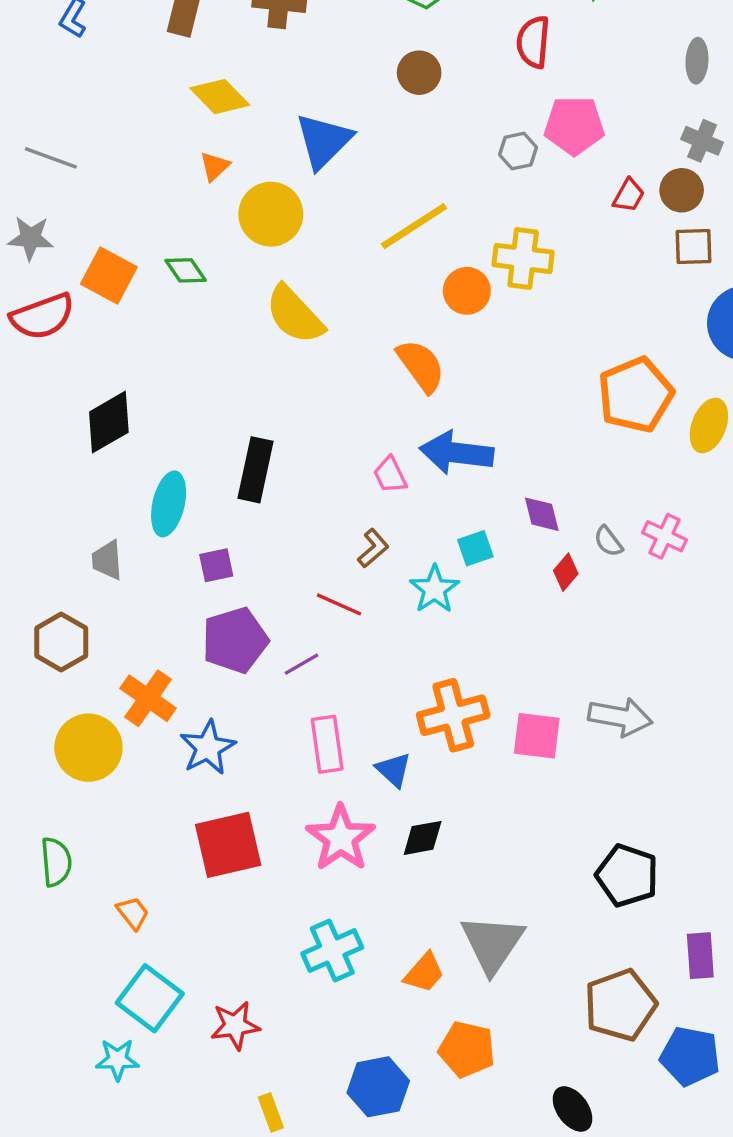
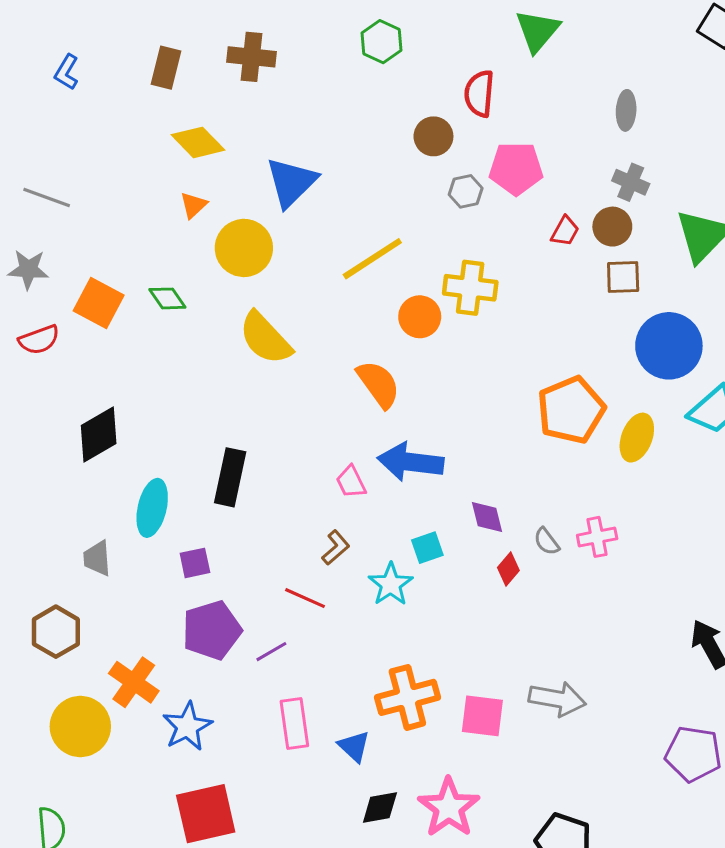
brown circle: (419, 73) -> (433, 136), moved
red semicircle: (42, 316) -> (39, 340), size x0.7
pink cross: (665, 536) -> (597, 537), turned -36
pink star: (341, 838) -> (449, 808), moved

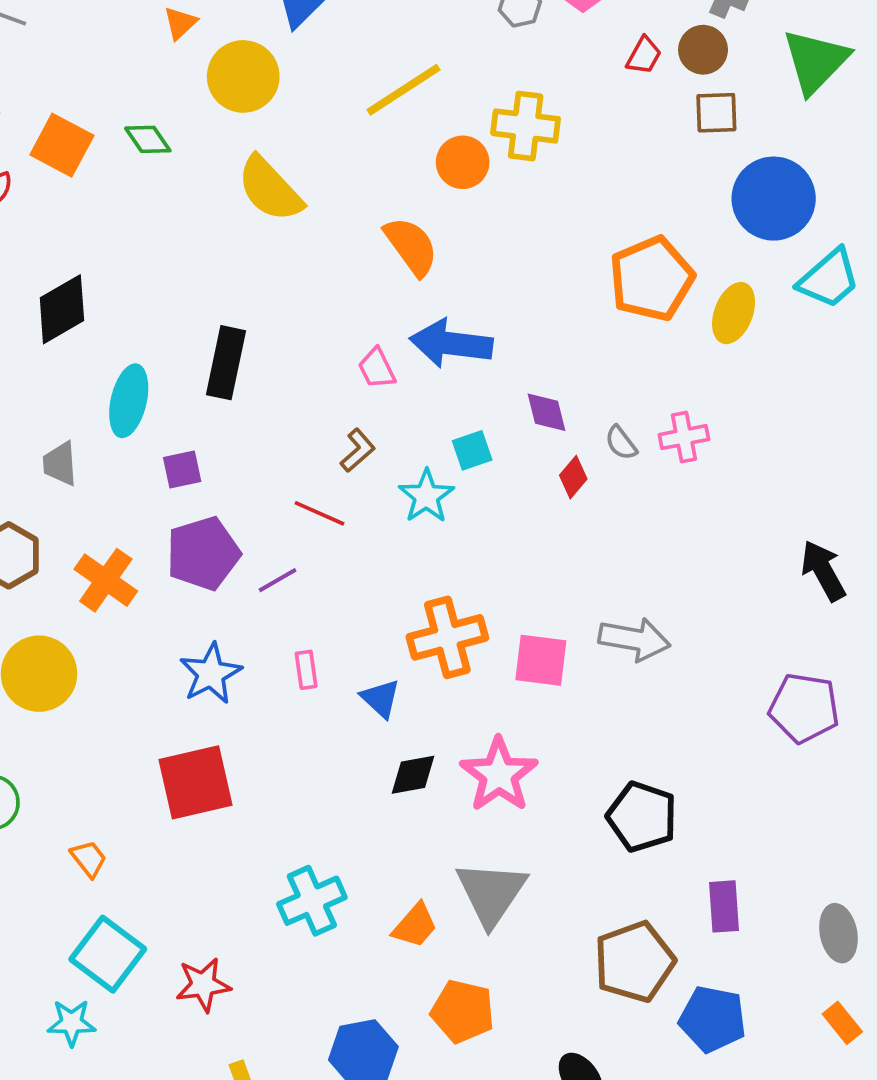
orange cross: (134, 682) -> (106, 580), moved
pink rectangle: (294, 723) -> (306, 670), size x0.6
blue star: (187, 726) -> (211, 674), moved

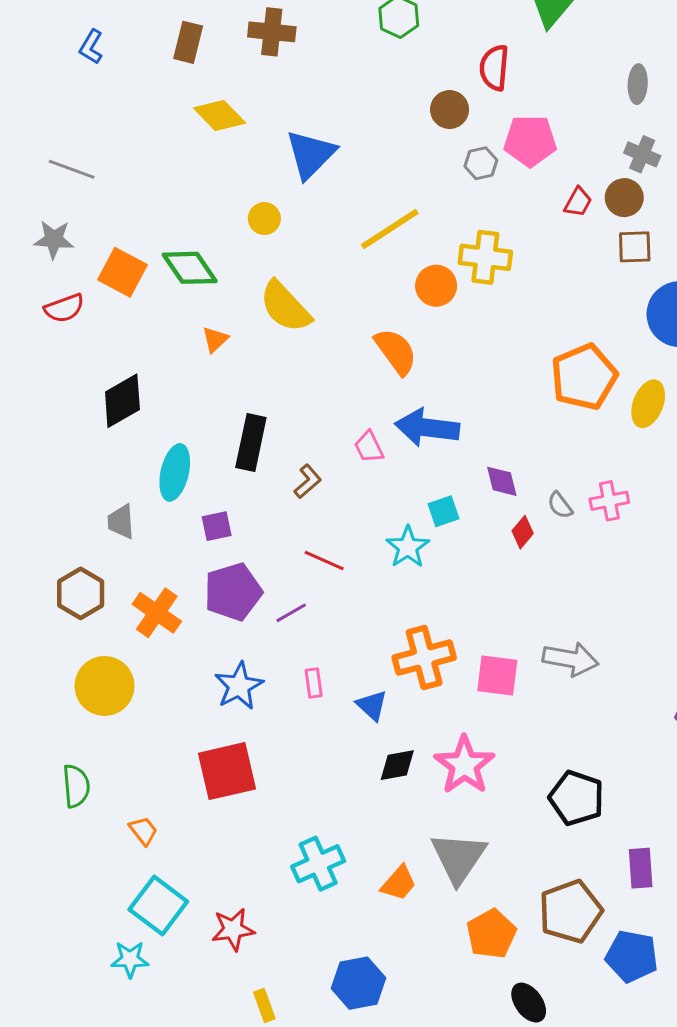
orange triangle: (180, 23) -> (215, 339), moved
yellow circle: (243, 76) -> (264, 219), size x0.6
green diamond: (148, 139) -> (190, 268), size x1.5
brown L-shape: (358, 450) -> (308, 481), moved
orange pentagon: (463, 1011) -> (491, 934), moved, turned 30

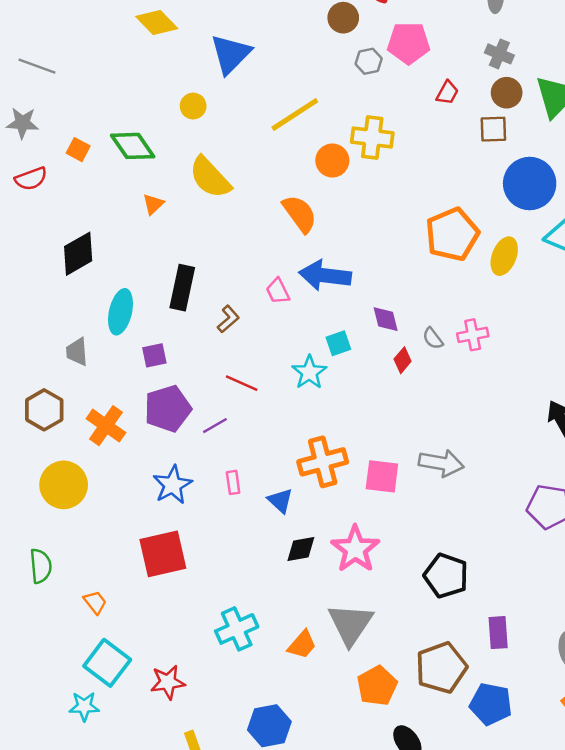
brown circle: (624, 198) -> (507, 93), moved
orange square: (122, 272) -> (78, 150), size x0.6

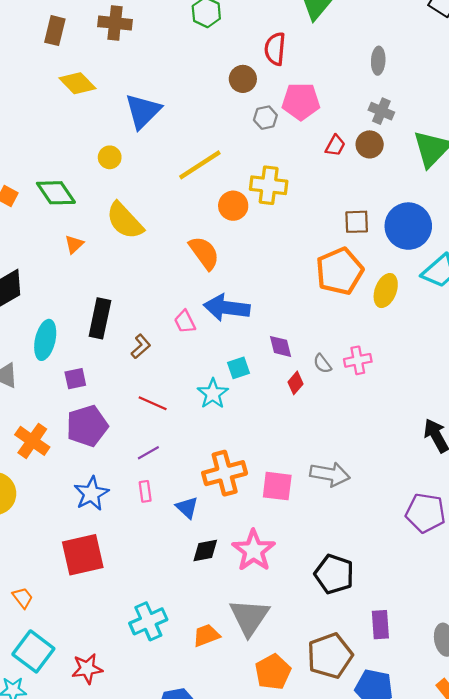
brown circle: (507, 93) -> (370, 144), moved
brown square: (493, 129) -> (357, 222), moved
purple line: (215, 426) -> (148, 453), moved
orange trapezoid: (302, 645) -> (206, 635), turned -152

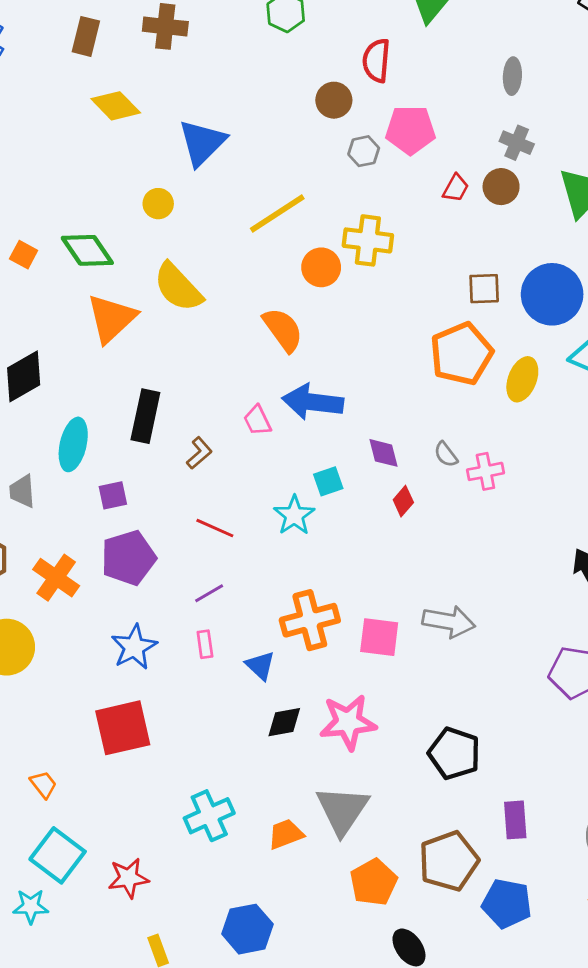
orange triangle: (74, 244) -> (111, 318), size x2.0
gray semicircle: (322, 364) -> (446, 454), moved
pink star: (254, 550) -> (348, 722), turned 30

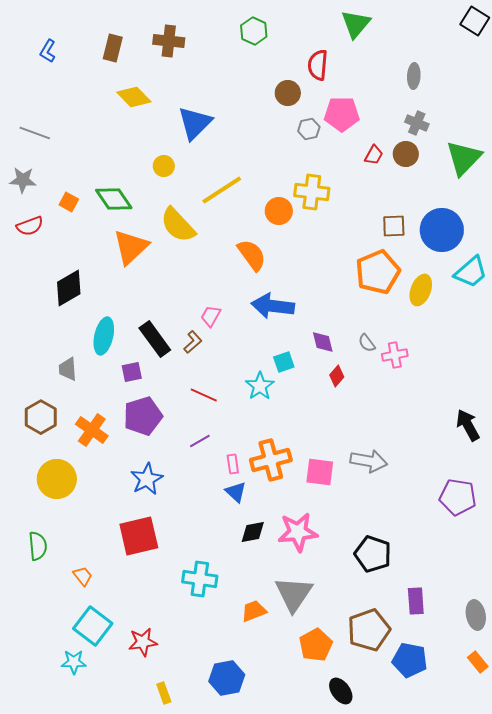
yellow line: (277, 214) -> (222, 190), moved
black rectangle: (145, 416) -> (155, 339), moved, turned -48
pink trapezoid: (257, 420) -> (211, 316), moved, turned 55
pink rectangle: (205, 644) -> (233, 464), moved
cyan cross: (209, 816) -> (200, 579), moved, turned 32

